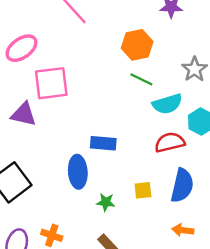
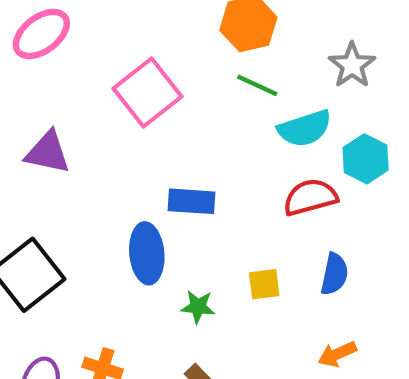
pink square: (51, 83) -> (148, 93), moved, turned -30
blue semicircle: (182, 186) -> (334, 274), size x0.7
orange arrow: (183, 230) -> (337, 354), turned -30

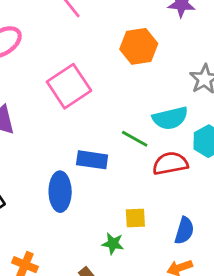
green line: (257, 85) -> (135, 139), moved
blue semicircle: (334, 274) -> (184, 231), moved
green star: (198, 307) -> (113, 244), moved

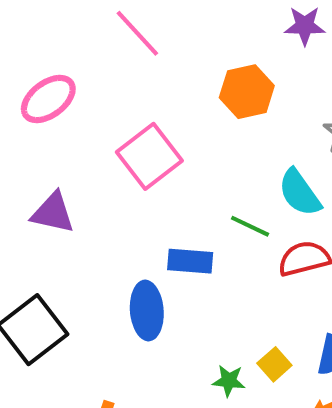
cyan semicircle: (170, 118) -> (300, 193), turned 72
yellow square: (135, 218) -> (274, 364), moved, turned -35

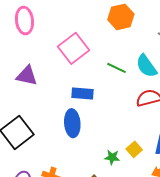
pink ellipse: (48, 99) -> (24, 21), turned -60
green line: (250, 226) -> (116, 68), moved
blue rectangle: (190, 261) -> (83, 94), moved

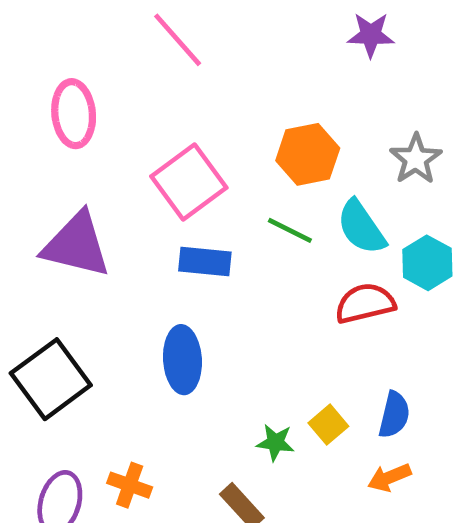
orange hexagon: (121, 17) -> (308, 154), moved
purple triangle: (27, 76) -> (76, 245), size x1.4
blue rectangle: (83, 94) -> (205, 261), moved

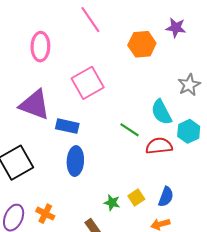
orange hexagon: (308, 154) -> (142, 44), moved
green line: (290, 230) -> (130, 130), moved
blue rectangle: (205, 261) -> (67, 126), moved

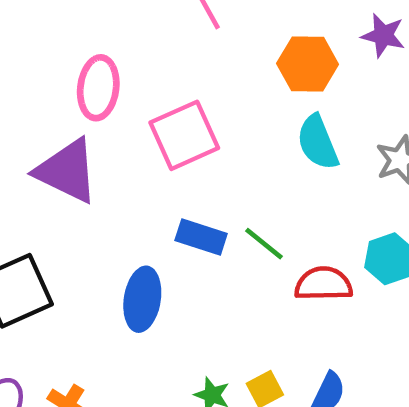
pink ellipse: (40, 47) -> (98, 88), moved
cyan semicircle: (161, 112) -> (318, 142), moved
blue rectangle: (67, 126) -> (201, 237), moved

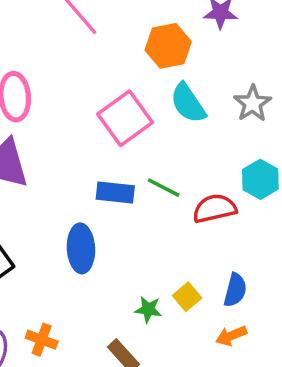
pink square: (184, 135) -> (125, 118), moved

